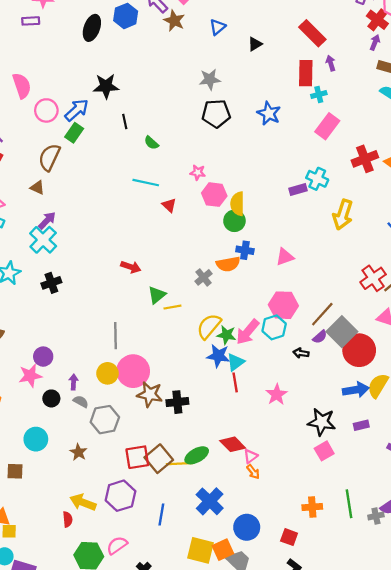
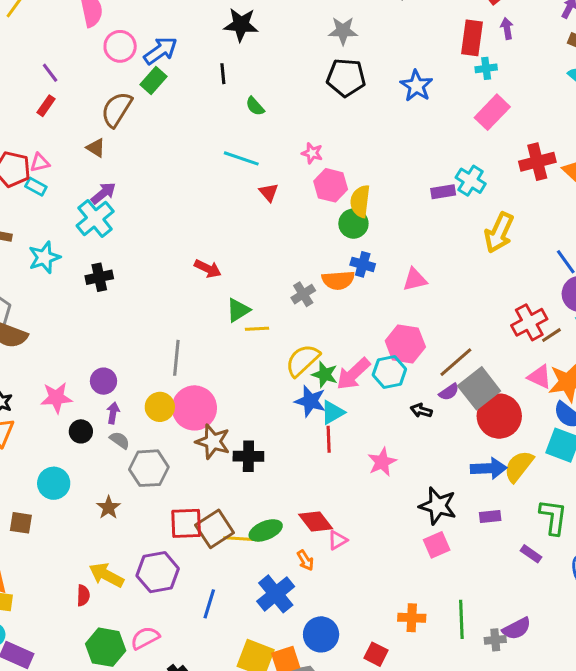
black star: (106, 86) -> (241, 25), moved
purple circle: (43, 357) -> (104, 381), moved
orange arrow: (253, 472) -> (305, 560), moved

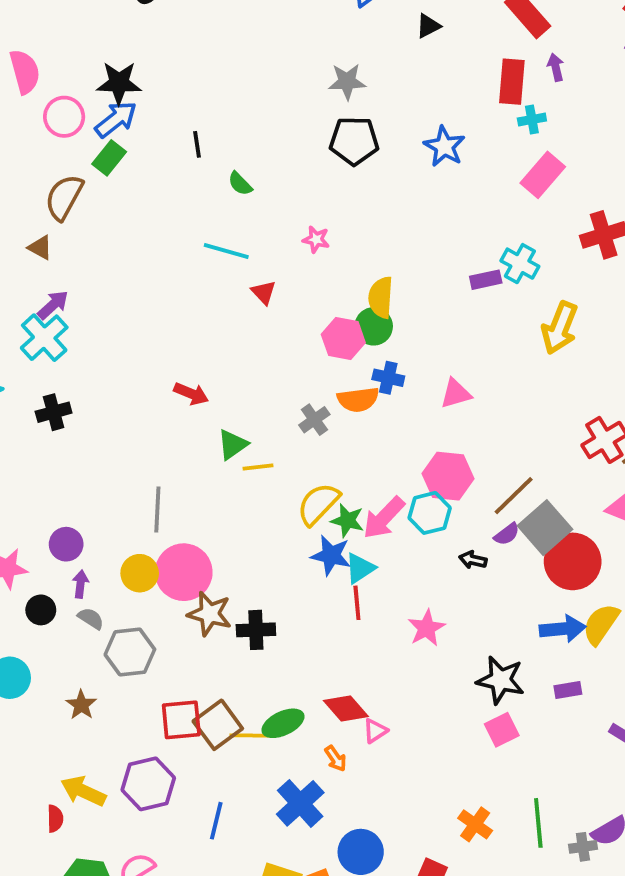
black star: (241, 25) -> (119, 83), moved
pink hexagon: (331, 185) -> (343, 339), moved
orange cross: (412, 618) -> (475, 824), turned 36

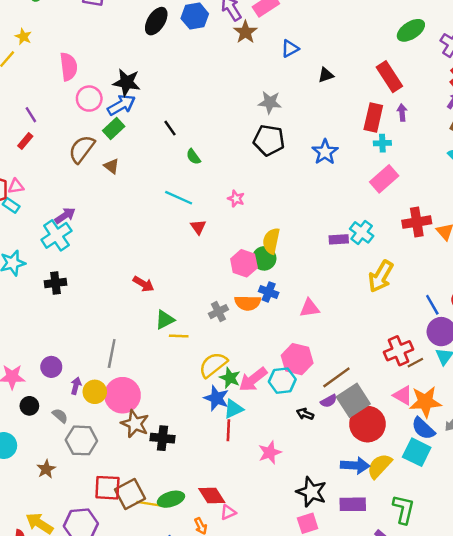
black line: (197, 144) -> (170, 128), turned -35
brown triangle: (40, 248) -> (111, 166), moved
purple arrow: (80, 584) -> (76, 386), moved
purple rectangle: (568, 690) -> (353, 504), size x1.5

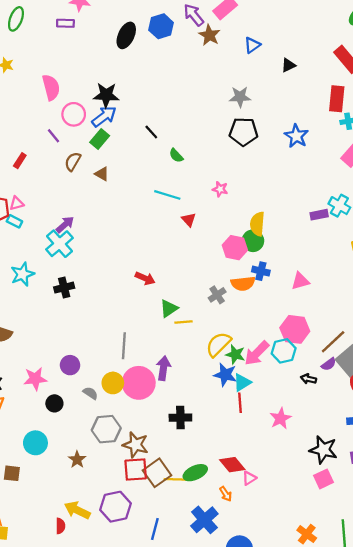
purple line: (31, 115) -> (53, 136), moved
brown semicircle: (82, 149) -> (73, 162), size x0.7
purple arrow: (76, 386) -> (163, 368), moved, size x1.5
gray semicircle: (60, 416) -> (90, 393), moved
brown star: (135, 424) -> (136, 445), moved

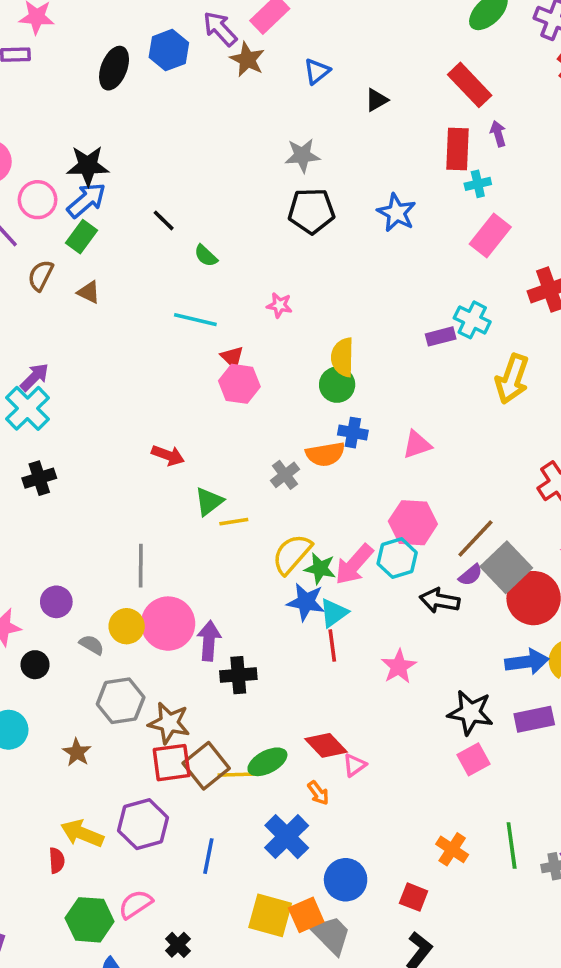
pink hexagon: (235, 248) -> (239, 384), moved
purple arrow: (163, 368) -> (209, 641), moved
black arrow: (308, 379) -> (440, 601), size x1.5

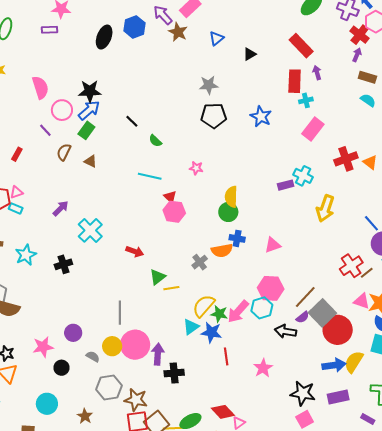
cyan cross: (27, 408) -> (90, 230), moved
cyan triangle: (334, 613) -> (191, 327), moved

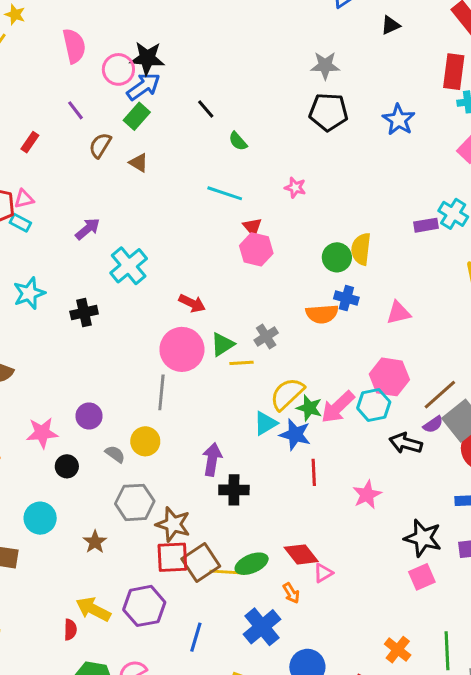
pink circle: (62, 110) -> (118, 69), moved
yellow semicircle: (231, 197) -> (361, 249), moved
gray cross: (200, 262) -> (266, 336), moved
pink circle: (135, 345) -> (182, 349), moved

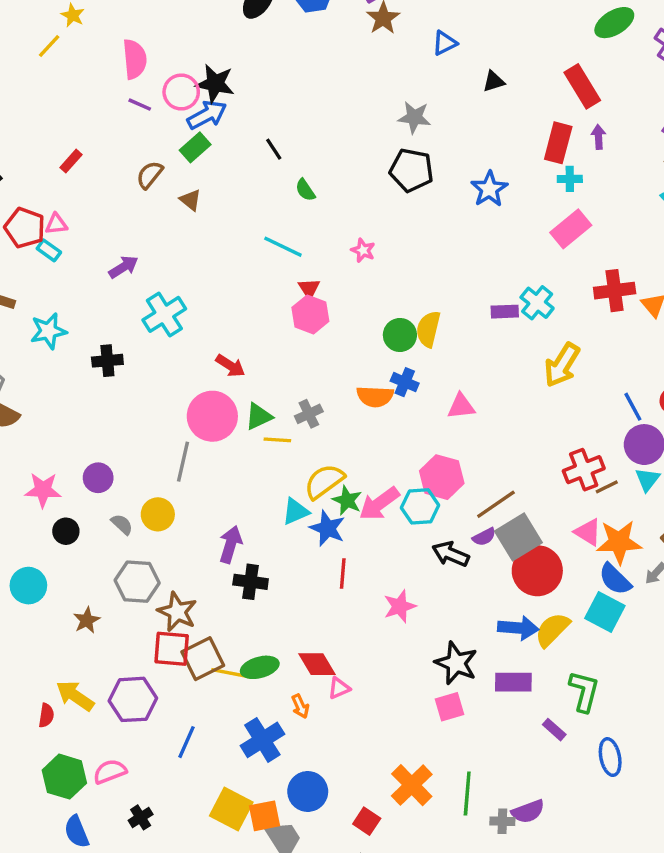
purple line: (76, 110) -> (140, 105), moved, turned -36
orange cross: (398, 650) -> (412, 785), size x1.4

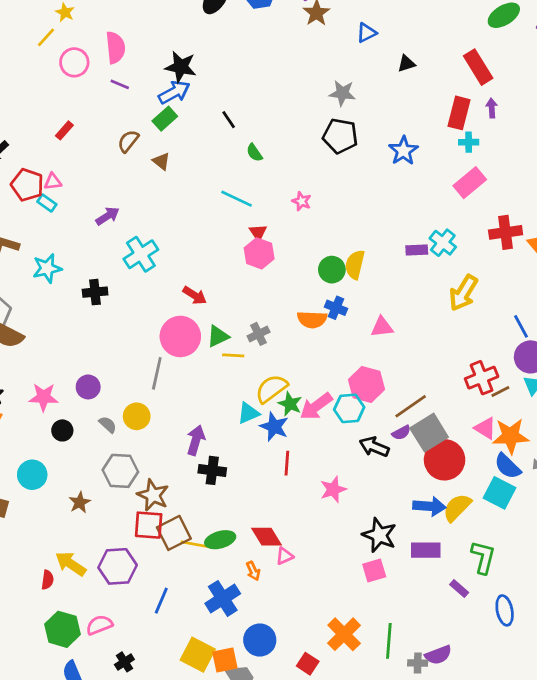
pink circle: (181, 92) -> (74, 62), moved

